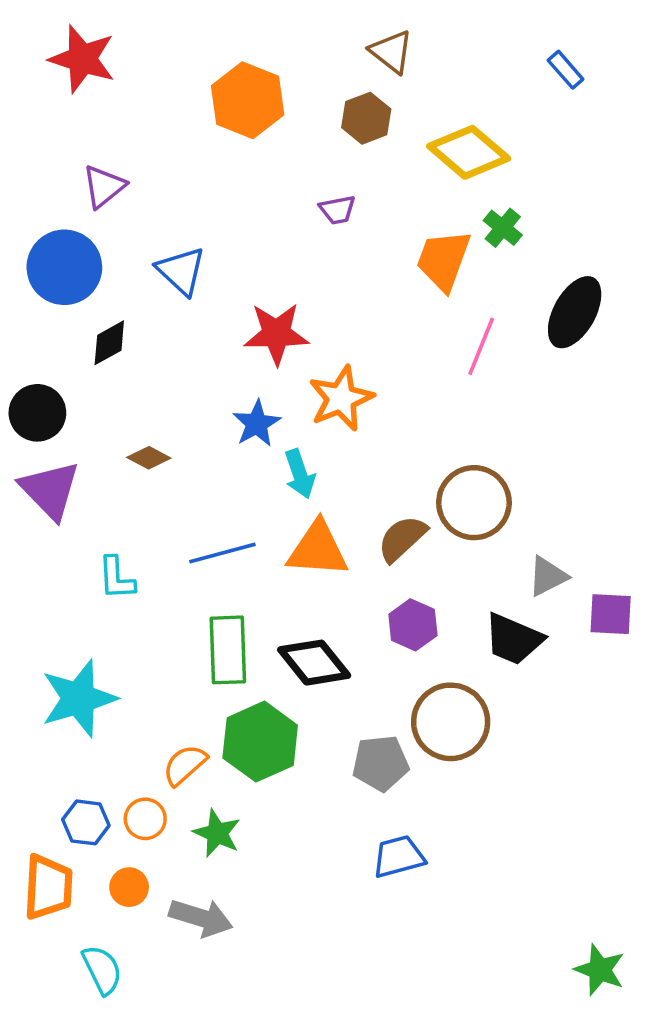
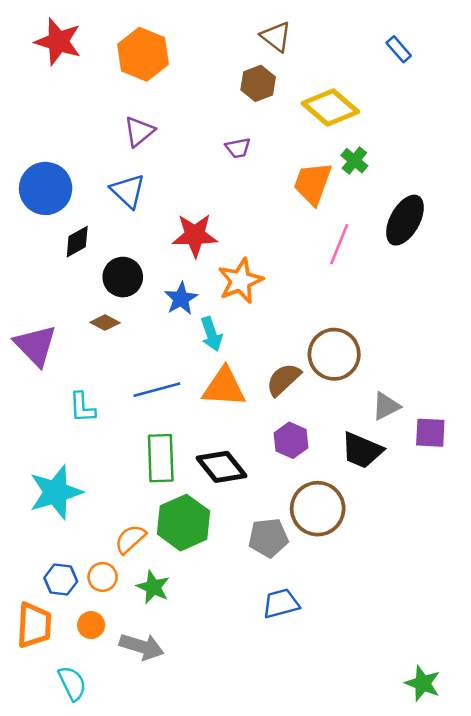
orange hexagon: (248, 100) -> (143, 54), moved
purple triangle: (104, 186) -> (139, 131), moved
black circle: (37, 413) -> (123, 277), moved

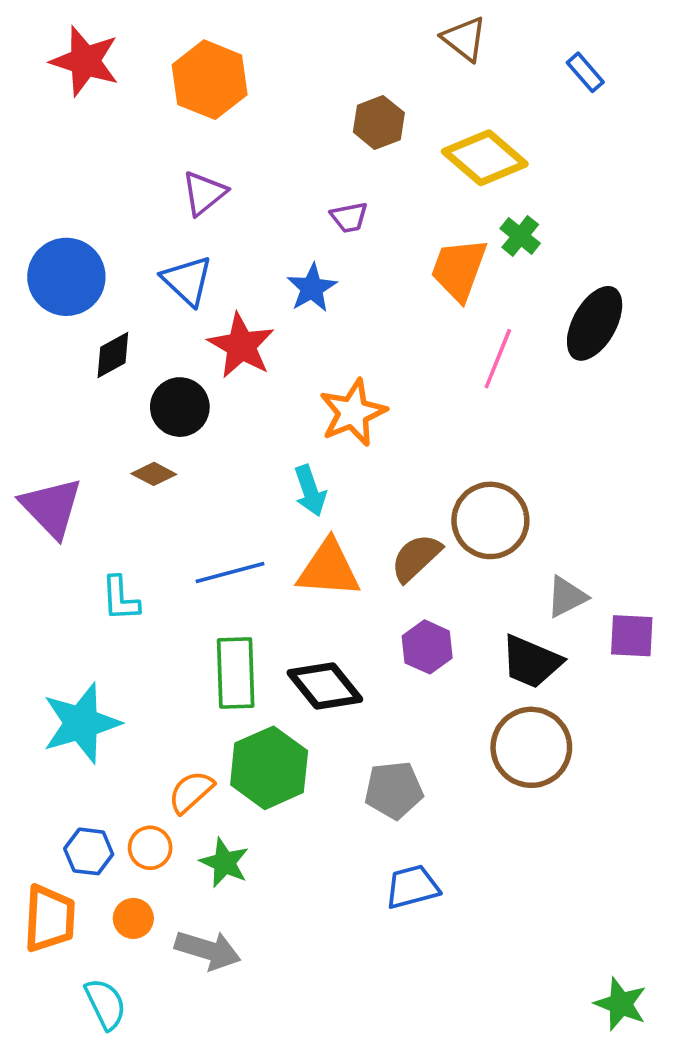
brown triangle: (276, 37) -> (464, 39), moved
red star: (195, 235) -> (241, 346), moved, turned 30
blue star: (181, 299) -> (312, 288), moved
brown circle: (318, 509) -> (531, 747), moved

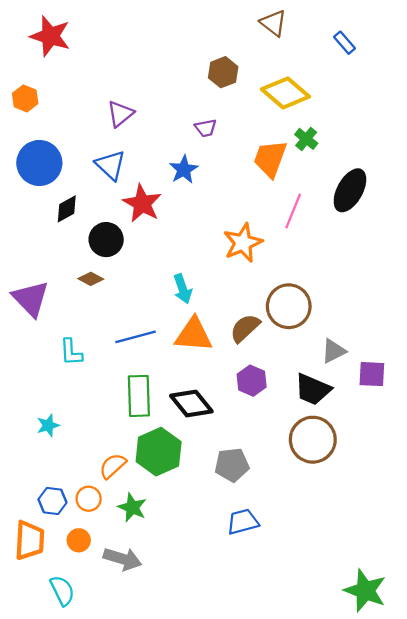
orange hexagon: (210, 80) -> (25, 98), moved, size x0.6
orange star: (353, 413) -> (243, 243), moved
cyan star: (81, 723) -> (48, 425), size x0.5
green star: (621, 1004) -> (365, 591), size x1.4

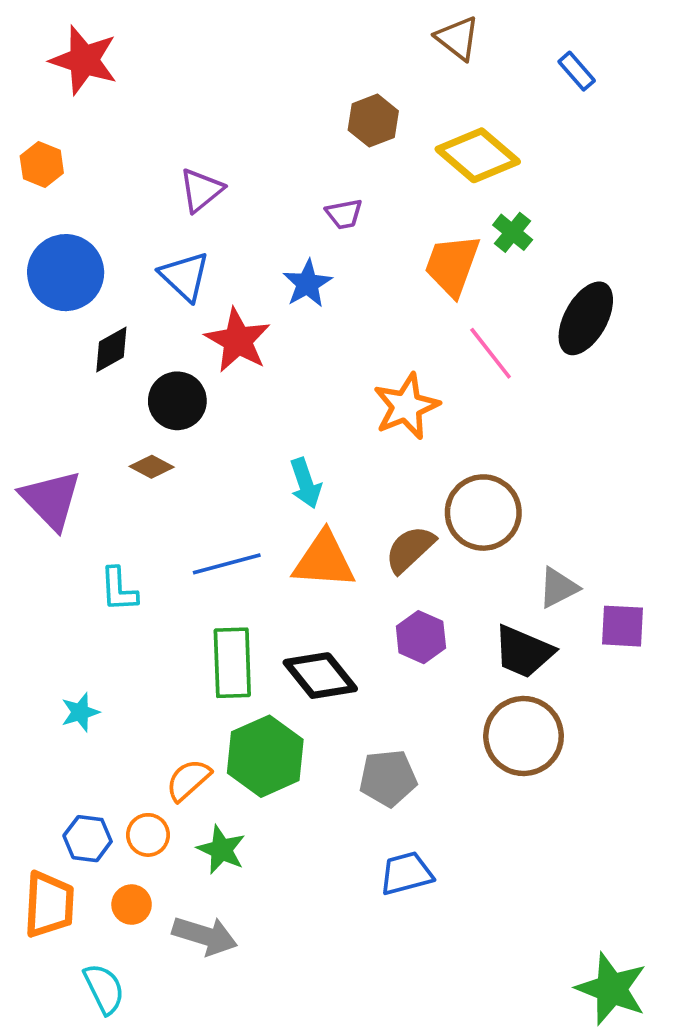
pink line: (293, 211) -> (491, 353), turned -60

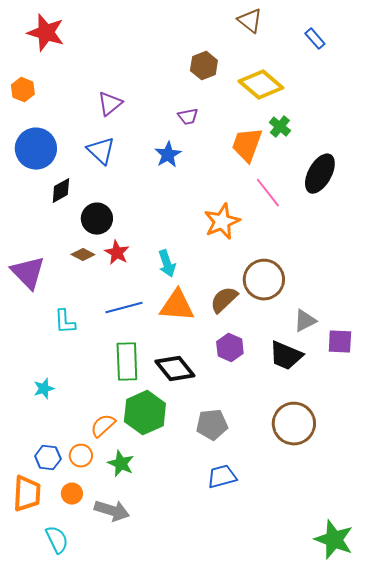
red star: (238, 340) -> (117, 253), moved, size x0.7
brown circle: (524, 736) -> (294, 424), moved

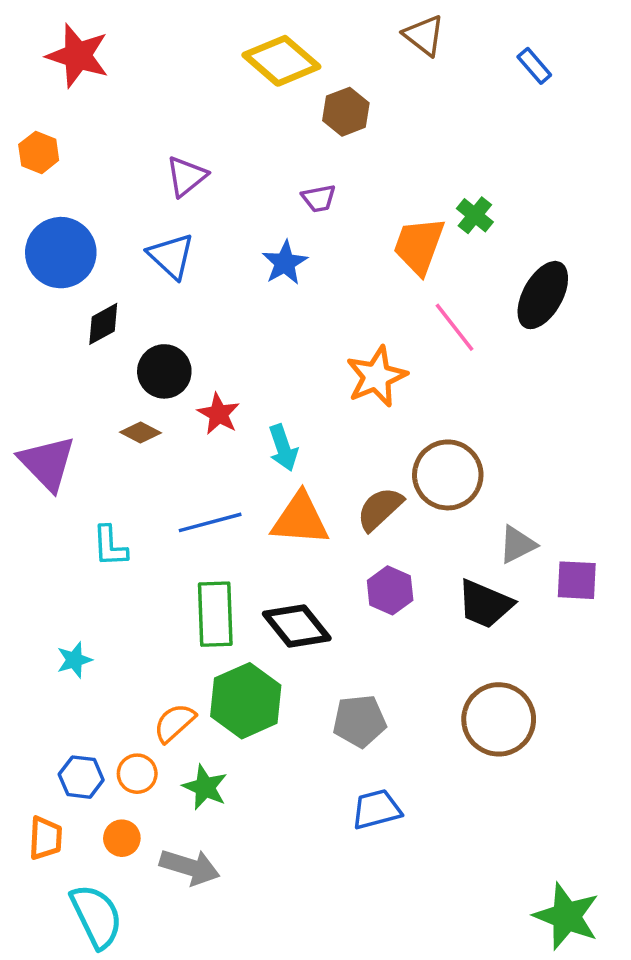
yellow diamond: (261, 85) -> (281, 61), moved
red star: (117, 253) -> (219, 414), moved
orange trapezoid: (27, 494) -> (45, 838), size x0.7
cyan semicircle: (57, 540) -> (96, 916), size x1.4

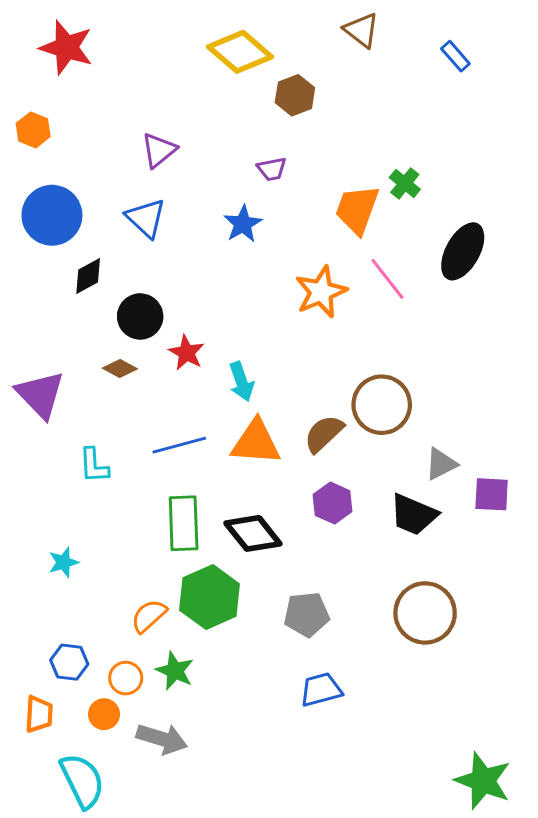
orange star: (376, 376) -> (321, 292), moved
orange circle: (137, 774) -> (126, 678), moved

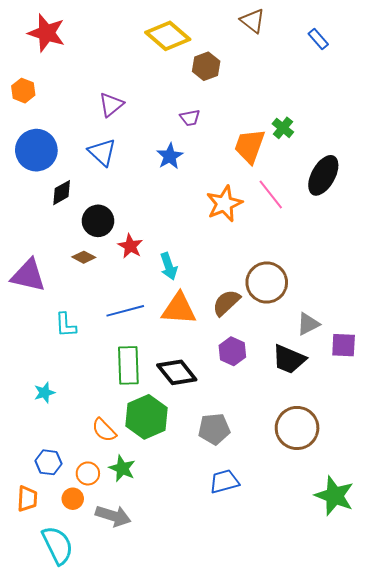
purple triangle: (40, 395) -> (28, 275), turned -33
orange semicircle: (149, 616) -> (104, 430), turned -92
green star: (483, 781) -> (334, 496), moved

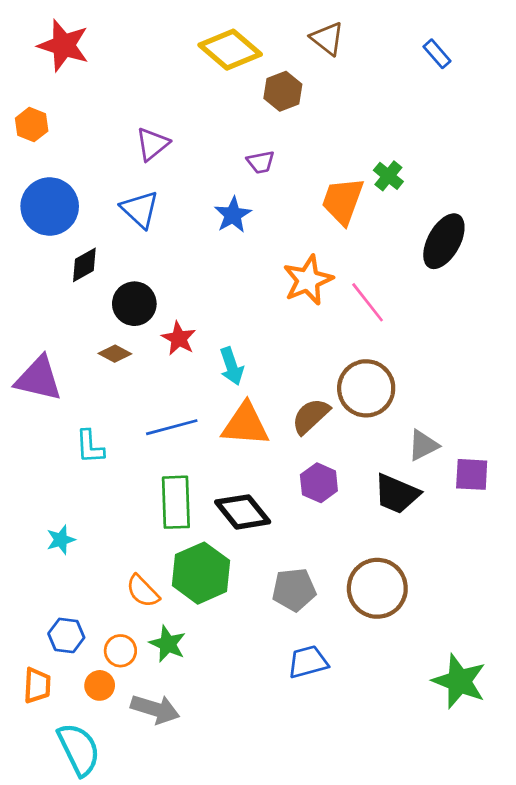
brown triangle: (253, 21) -> (327, 39), moved
pink line: (271, 195) -> (368, 302), moved
brown circle: (297, 428) -> (377, 588), moved

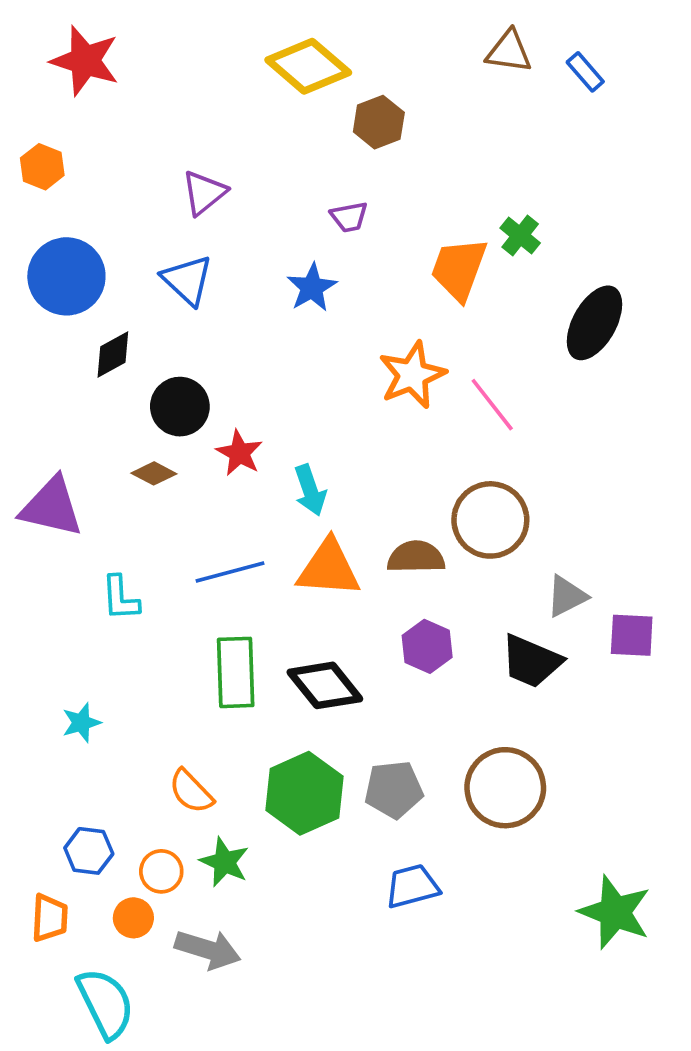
brown triangle: (327, 39) -> (509, 51), moved, turned -30
brown semicircle: (311, 416) -> (416, 557), turned 42
green hexagon: (201, 573) -> (304, 793), moved

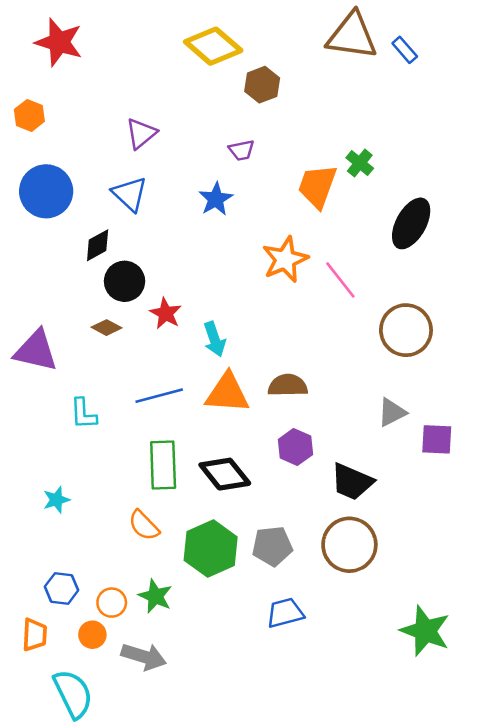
brown triangle: (509, 51) -> (352, 36), size x1.6
black diamond: (113, 354) -> (98, 245), moved
brown circle: (490, 520) -> (406, 330), moved
black trapezoid: (531, 661) -> (352, 482), moved
orange semicircle: (191, 791) -> (144, 525), moved

